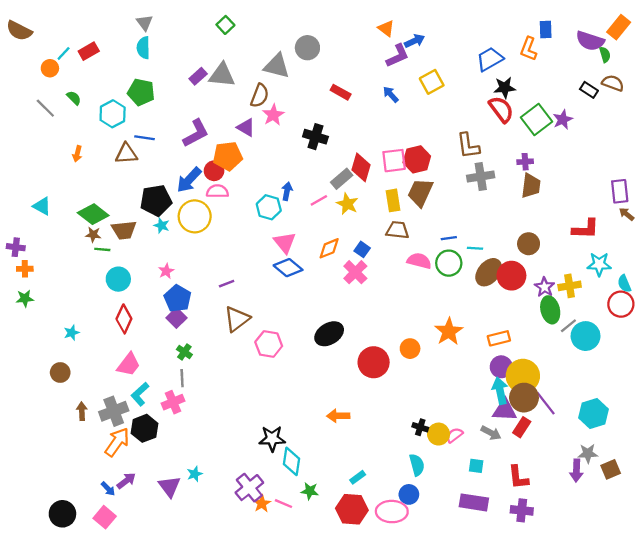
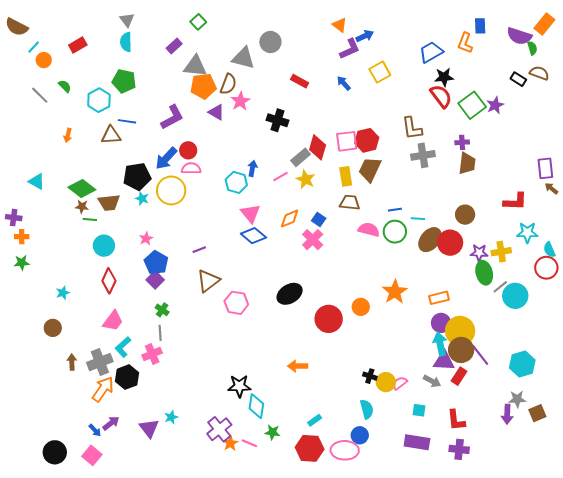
cyan line: (64, 53) -> (34, 47), moved
purple rectangle: (198, 76) -> (174, 46), moved
orange pentagon: (228, 156) -> (203, 86), moved
purple star: (545, 287) -> (479, 253), turned -30

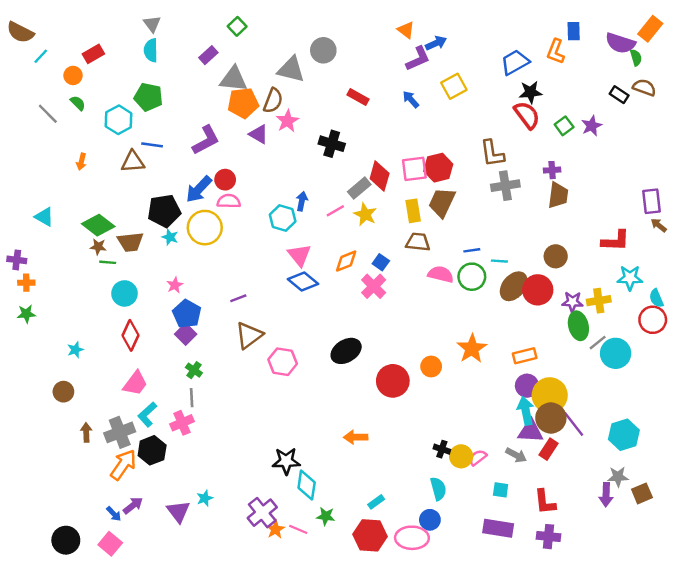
orange circle: (44, 60) -> (73, 75), moved
green square: (472, 105) -> (564, 126), size x0.6

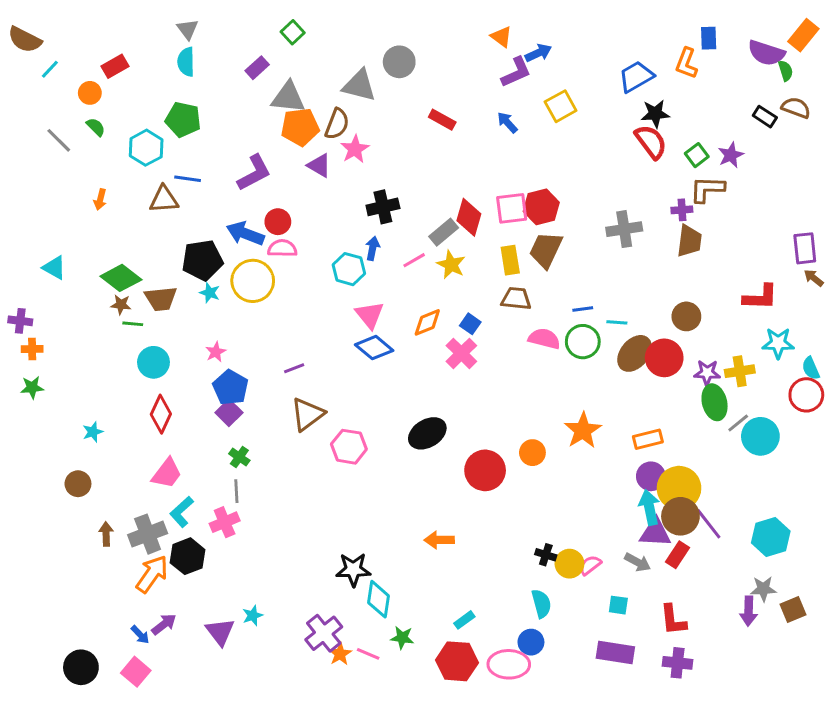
black cross: (332, 144) -> (383, 207), moved, turned -30
brown L-shape: (492, 153) -> (707, 189), moved, turned 100
blue arrow: (199, 189) -> (245, 234), turned 68

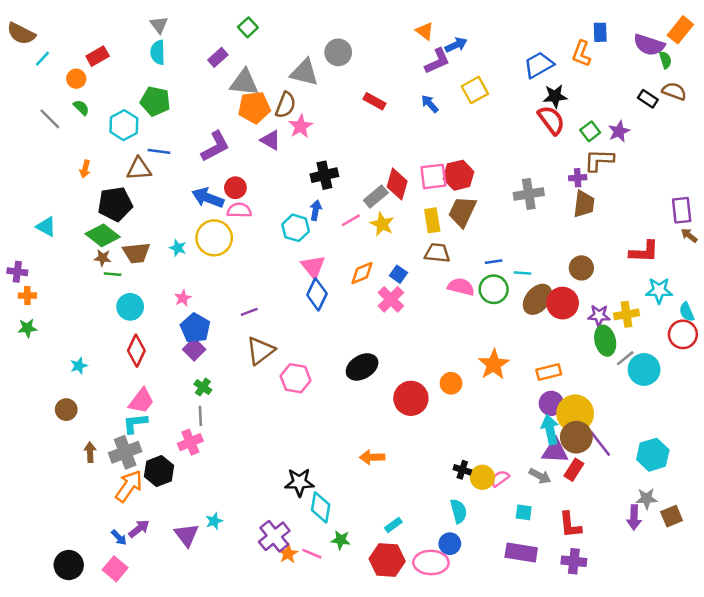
black pentagon: (202, 260) -> (115, 204), moved
blue diamond: (374, 348) -> (317, 294), turned 76
cyan L-shape: (182, 512) -> (135, 423), moved, turned 36

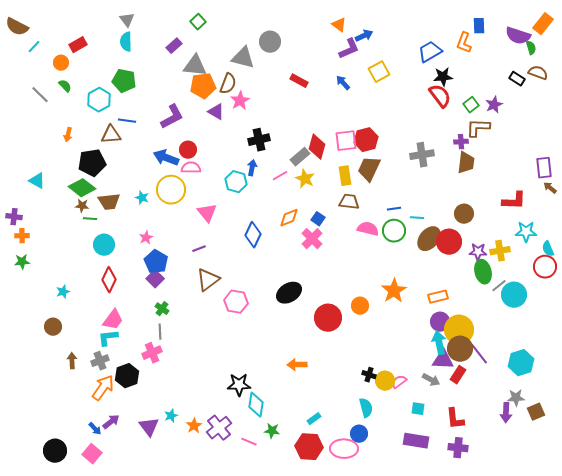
pink triangle: (313, 267) -> (207, 213), moved
gray cross: (125, 452) -> (100, 361), size x0.7
orange star: (288, 554) -> (194, 426), moved

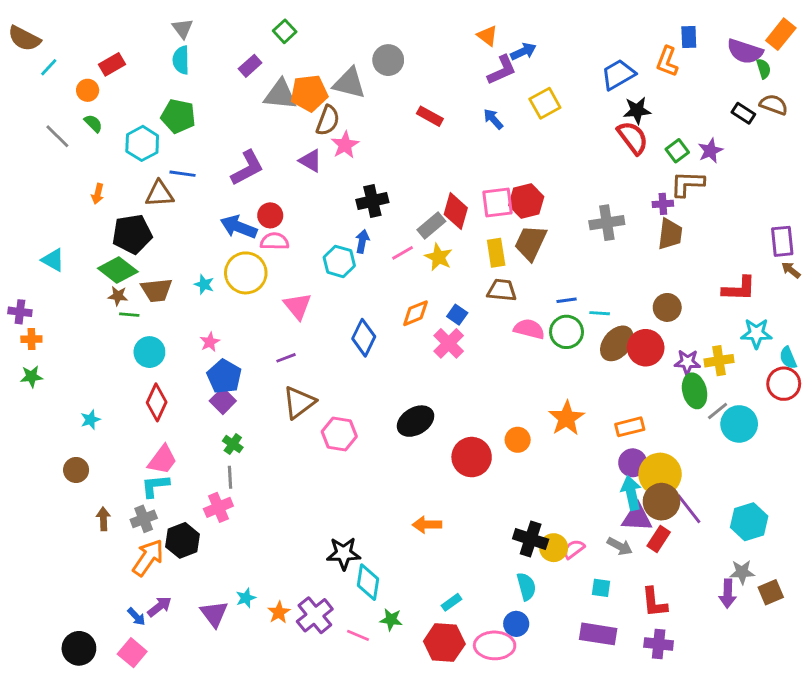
orange pentagon: (203, 86) -> (309, 93), moved
black cross: (369, 375) -> (531, 539), size x1.6

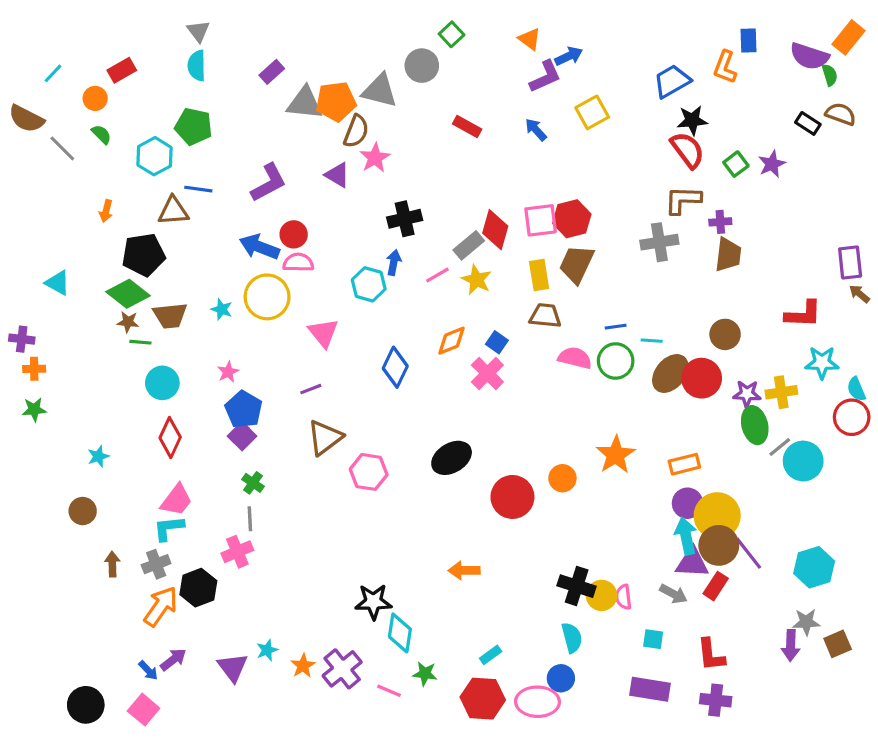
green square: (285, 31) -> (452, 34), moved
brown semicircle: (24, 38) -> (26, 119), moved
brown L-shape: (687, 184) -> (683, 200), moved
pink semicircle: (574, 549) -> (623, 597), turned -60

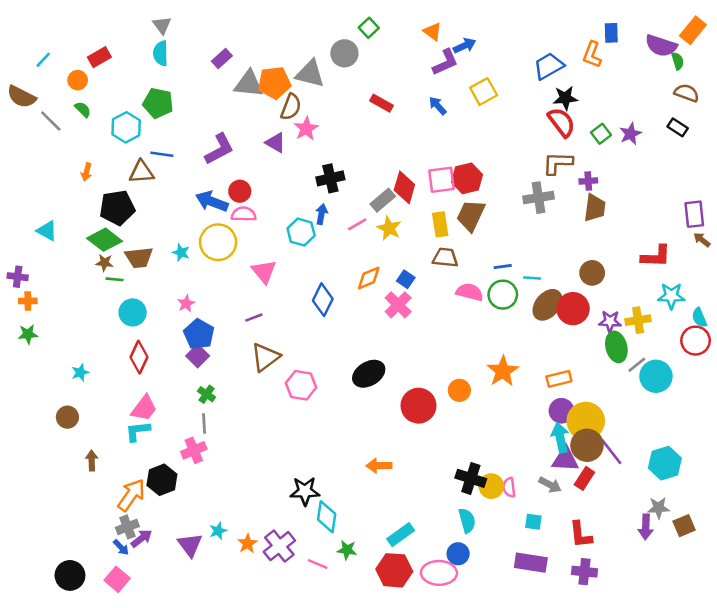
black rectangle: (808, 123) -> (678, 127), moved
gray cross: (156, 564) -> (127, 527), moved
cyan rectangle: (491, 655) -> (401, 535), size x1.5

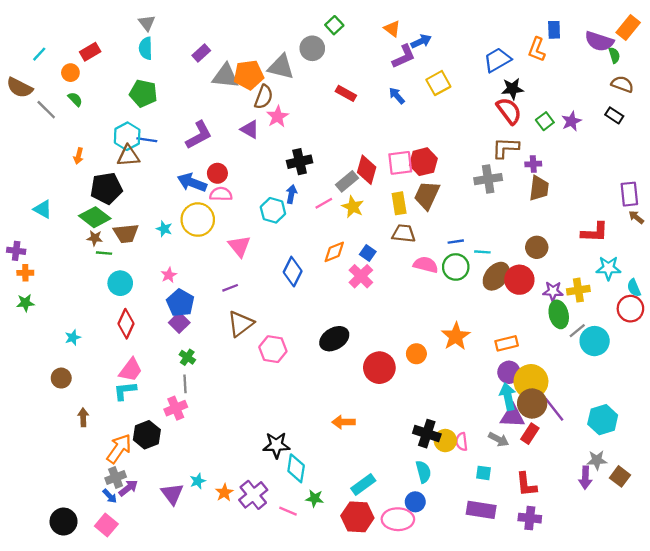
cyan hexagon: (126, 127) -> (127, 136), moved
brown square: (684, 526) -> (620, 476), turned -30

